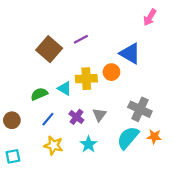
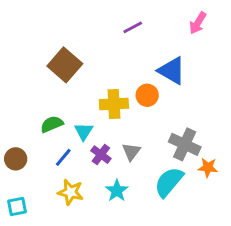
purple line: (81, 39) -> (133, 27), moved
cyan triangle: (64, 88) -> (84, 131), moved, turned 32
orange star: (154, 137) -> (208, 168), moved

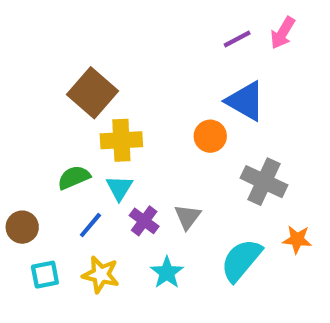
purple line: (133, 27) -> (237, 39), moved
yellow cross: (114, 104) -> (121, 140), moved
gray cross: (185, 144) -> (264, 182), moved
cyan square: (17, 207) -> (45, 275), moved

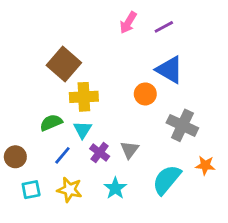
pink arrow: (283, 33) -> (128, 23), moved

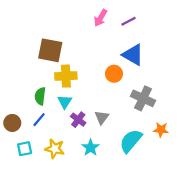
brown square: (64, 64) -> (50, 50), turned -30
green semicircle: (51, 123) -> (40, 96), turned -60
blue line: (62, 155) -> (39, 120), moved

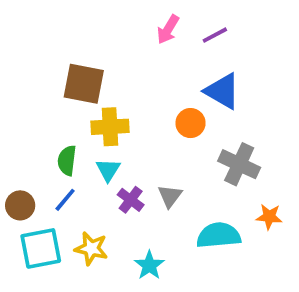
cyan semicircle: (131, 141) -> (219, 235), turned 45
cyan star: (91, 148) -> (149, 265), moved
cyan square: (25, 149) -> (41, 248), size x1.6

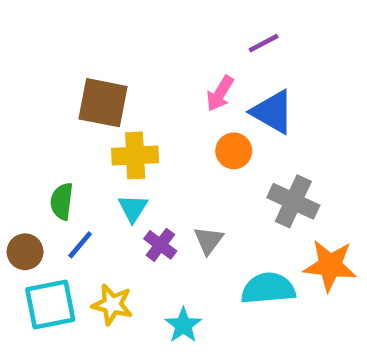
pink arrow: (168, 29) -> (220, 94), moved
green semicircle: (67, 160) -> (62, 201), moved
orange star: (269, 217) -> (330, 266), size x1.6

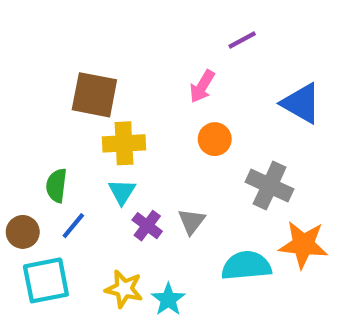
blue triangle: (273, 112) -> (301, 103), moved
yellow star: (112, 305) -> (124, 289), moved

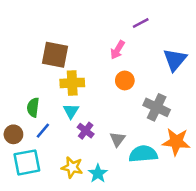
blue triangle: (301, 103) -> (175, 60), turned 40
gray triangle: (191, 221) -> (117, 139), moved

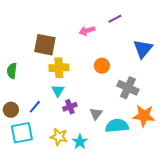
pink arrow: (117, 50) -> (87, 31), moved, turned 42
green semicircle: (33, 107) -> (12, 71), moved
purple cross: (86, 131) -> (70, 107), turned 32

